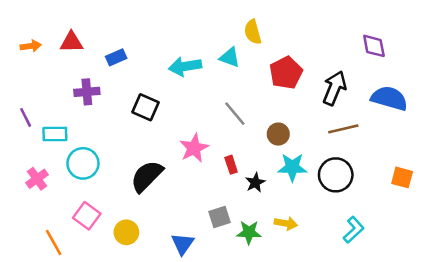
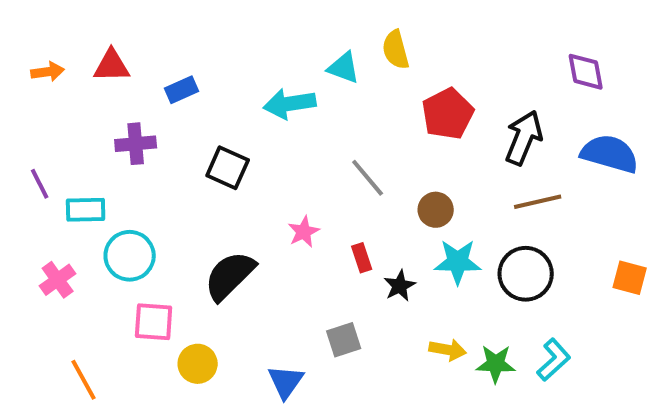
cyan triangle: (230, 57) -> (344, 68), moved
pink star: (194, 148) -> (304, 232), size x0.7
pink square: (87, 216) -> (154, 322), moved, turned -32
green star: (249, 232) -> (496, 364), moved

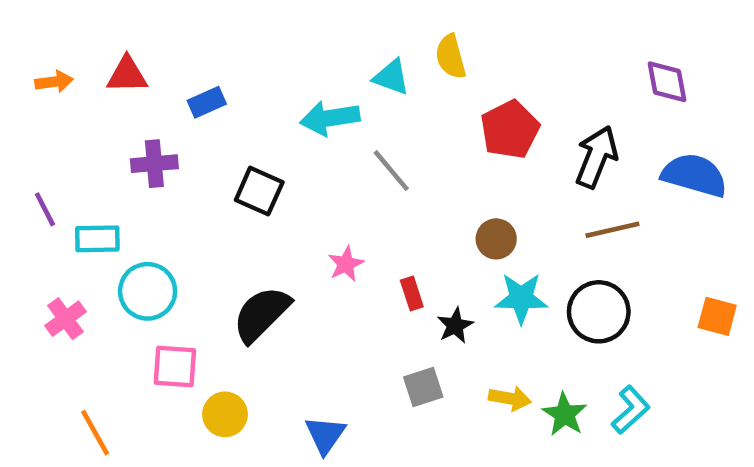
gray line: (368, 178) -> (391, 171), moved
gray square: (344, 340) -> (423, 387), moved
green star: (496, 364) -> (565, 414), turned 30

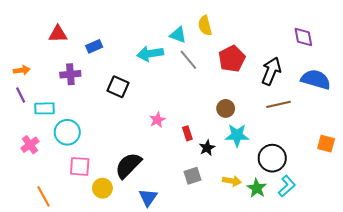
orange arrow: (54, 82) -> (22, 70), moved
gray line: (391, 171) -> (188, 60), moved
black circle: (599, 312) -> (272, 158), moved
black semicircle: (261, 314) -> (128, 165), moved

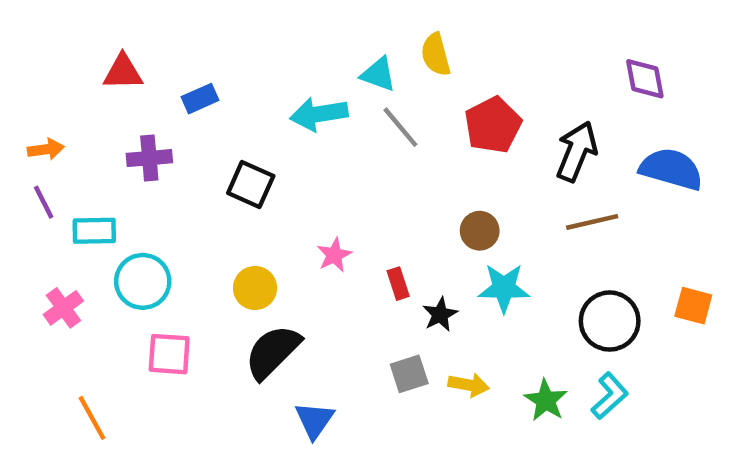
black circle: (272, 158) -> (610, 321), moved
yellow arrow: (232, 181) -> (469, 385), moved
yellow circle: (102, 188) -> (255, 288), moved

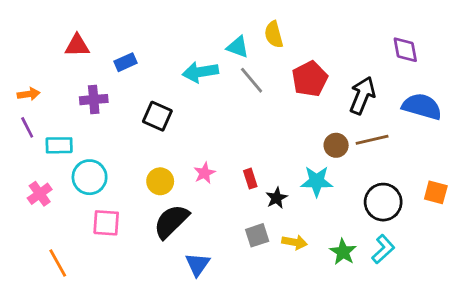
brown circle: (480, 231) -> (336, 145), moved
pink star: (334, 255) -> (204, 173), moved

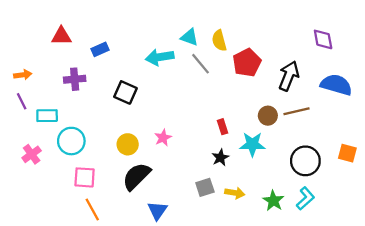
yellow semicircle: (274, 34) -> (219, 41), moved
red rectangle: (250, 179) -> (223, 127), moved
orange line: (58, 263) -> (92, 209), moved

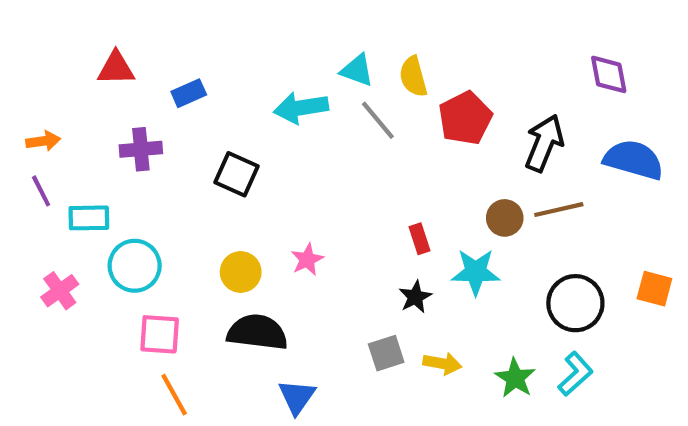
black semicircle: (136, 176) -> (257, 332), turned 52

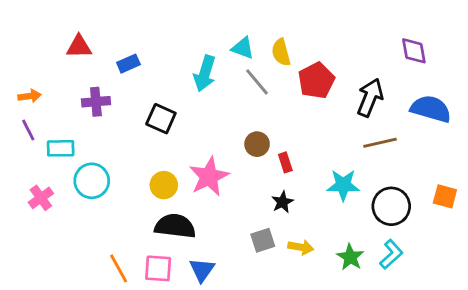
cyan arrow: (301, 108) -> (205, 73), turned -64
brown circle: (505, 218) -> (257, 144), moved
pink star: (307, 260) -> (209, 177), size x1.8
cyan star: (476, 272) -> (343, 185), moved
pink square: (160, 334) -> (158, 268), moved

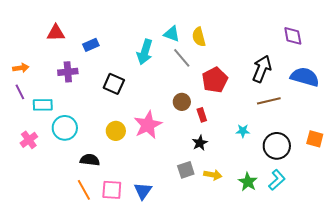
red pentagon: (316, 81) -> (215, 80), moved
cyan star: (343, 185) -> (243, 131), size x0.6
black semicircle: (175, 226) -> (90, 160), moved, size x0.7

